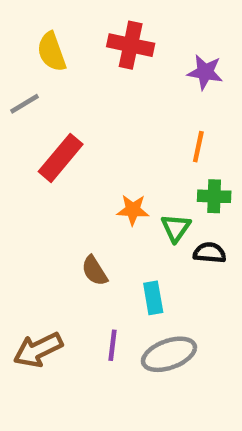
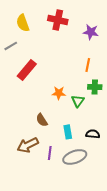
black semicircle: (210, 253) -> (93, 134), moved
brown arrow: (38, 350) -> (28, 145), moved

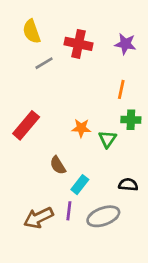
red cross: (58, 20) -> (78, 44), moved
gray line: (11, 46) -> (44, 63), moved
red rectangle: (27, 70) -> (26, 125), moved
cyan rectangle: (68, 132) -> (80, 185), moved, turned 48
brown arrow: (28, 145) -> (38, 218), moved

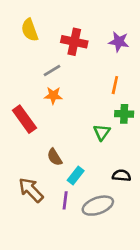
gray line: (44, 63) -> (52, 71), moved
red rectangle: (26, 125) -> (24, 119), turned -76
orange star: (81, 128) -> (53, 95), moved
brown arrow: (38, 218) -> (31, 190), moved, turned 72

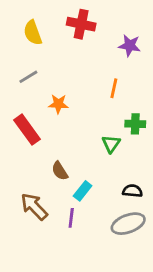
red cross: (74, 42) -> (81, 24), moved
gray line: (52, 71) -> (28, 77), moved
orange line: (115, 85) -> (114, 88), moved
gray ellipse: (98, 206) -> (128, 224), moved

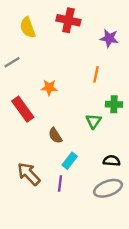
gray line: (28, 77) -> (12, 62), moved
brown semicircle: (60, 171) -> (55, 135), moved

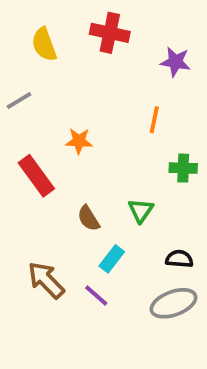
green triangle: (94, 121) -> (141, 211), moved
purple line: (60, 183) -> (96, 296), turned -56

